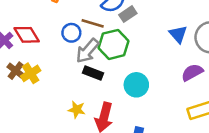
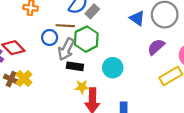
yellow star: (77, 110) -> (82, 87), moved

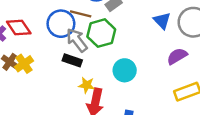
blue circle: (50, 37) -> (61, 24), size x1.5
gray arrow: (66, 49) -> (77, 40), turned 105
black rectangle: (75, 66) -> (72, 60), moved

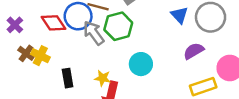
red diamond: (19, 27) -> (54, 23), moved
black rectangle: (72, 60) -> (68, 78), moved, turned 60
yellow cross: (24, 64) -> (40, 56), turned -30

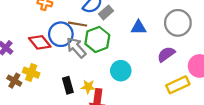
blue triangle: (179, 15) -> (139, 27), moved, turned -42
brown cross: (26, 53) -> (14, 81), moved
black rectangle: (68, 78) -> (68, 85), moved

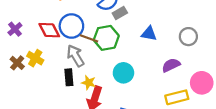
gray circle: (178, 23) -> (188, 37), size x0.7
brown line: (78, 24) -> (89, 38), moved
gray arrow: (76, 48) -> (75, 56), moved

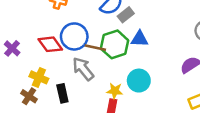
blue triangle: (149, 34) -> (140, 39), moved
brown cross: (17, 63) -> (29, 96), moved
black rectangle: (69, 77) -> (62, 93), moved
yellow star: (89, 83) -> (115, 91), moved

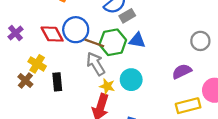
gray arrow: (83, 69) -> (96, 64), moved

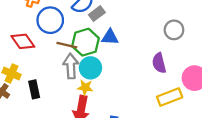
blue circle: (76, 30) -> (50, 20), moved
gray arrow: (96, 64) -> (71, 66), turned 35
purple semicircle: (182, 71) -> (159, 63), turned -72
cyan circle: (131, 80) -> (90, 68), moved

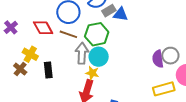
gray circle: (174, 30) -> (170, 56), moved
blue triangle: (110, 37) -> (121, 14), moved
brown line: (67, 45) -> (68, 34), moved

